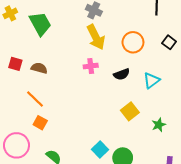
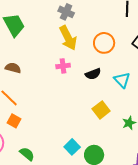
cyan triangle: (152, 80) -> (122, 80), turned -36

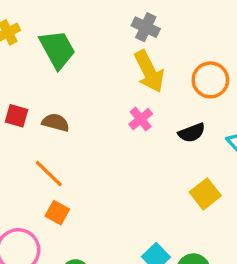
pink cross: (63, 66) -> (141, 119), turned -32

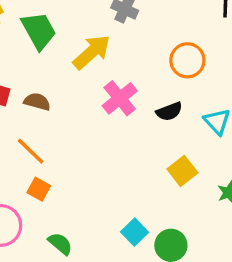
yellow arrow: (149, 71) -> (92, 52), moved, turned -105
pink cross: (141, 119) -> (120, 98), size x1.5

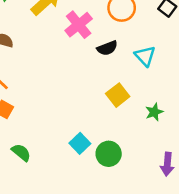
pink cross: (120, 98) -> (79, 25), moved

